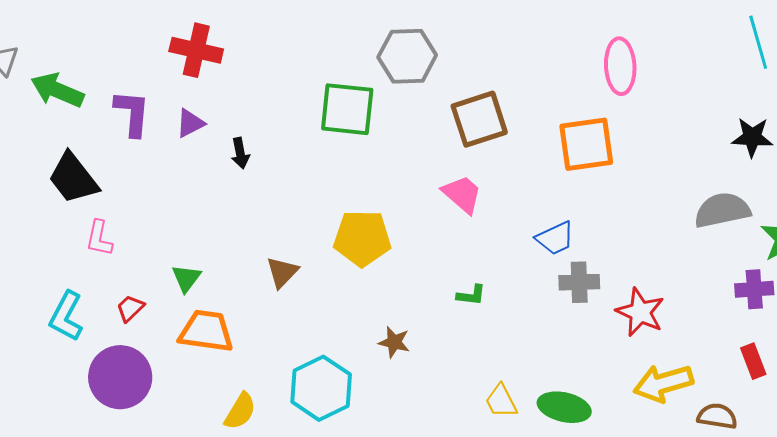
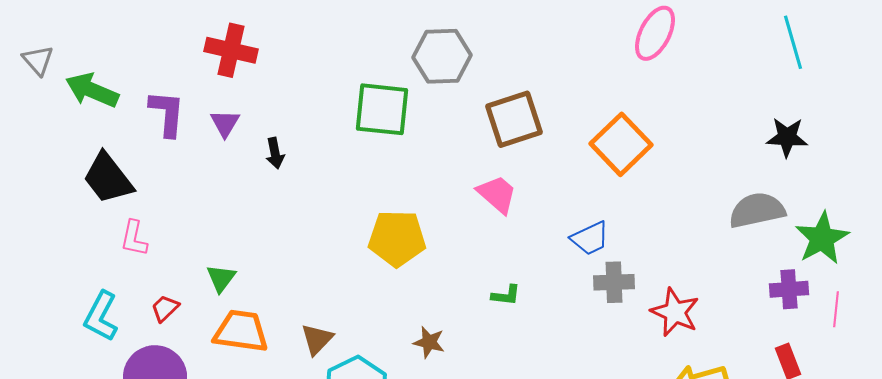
pink ellipse: (620, 66) -> (655, 33), moved, turned 30
purple triangle: (190, 123) -> (225, 123), turned -32
orange square: (586, 144) -> (621, 144), turned -36
brown triangle: (282, 272) -> (317, 339), moved

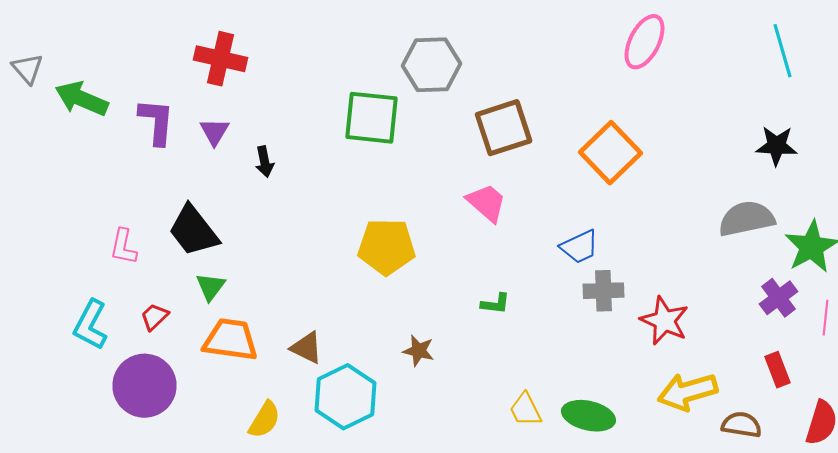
black trapezoid: (108, 178) -> (194, 231), moved
purple cross: (789, 289) -> (778, 298), turned -33
brown triangle: (317, 339) -> (306, 348), turned -48

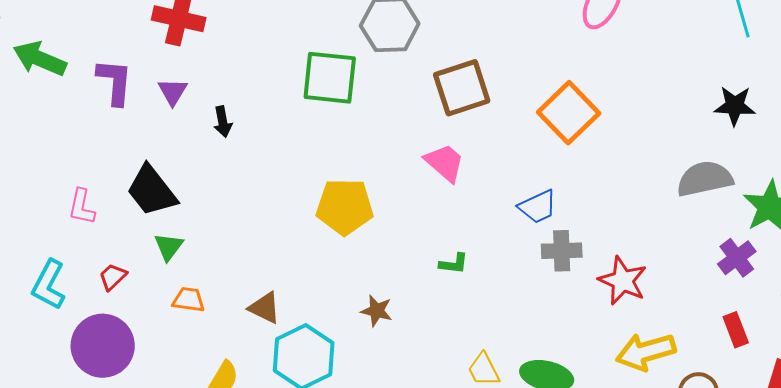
orange trapezoid: (230, 340) -> (189, 300), size x0.6

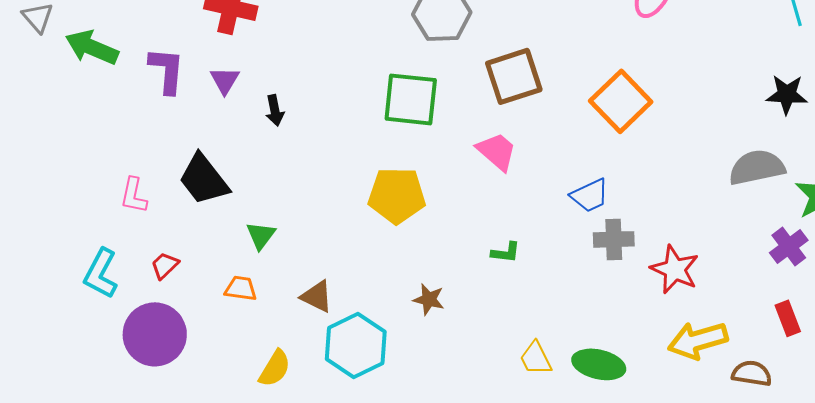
green square: (330, 78) -> (411, 99), moved
green triangle: (169, 247) -> (261, 235), moved

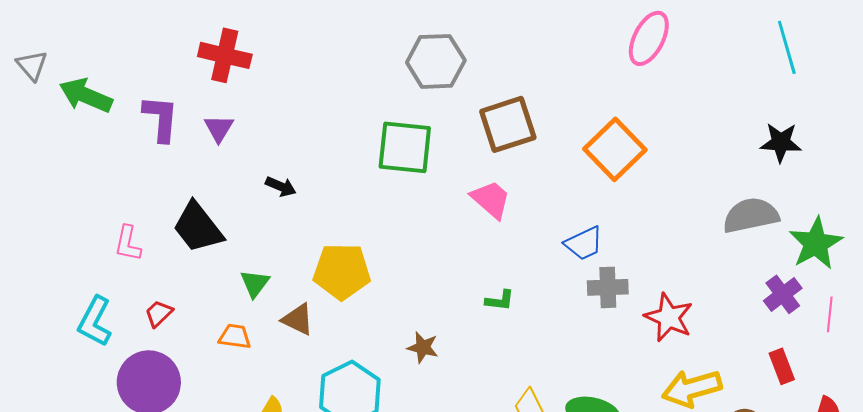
black arrow: (275, 110) -> (281, 186), moved, turned -56
yellow pentagon: (397, 195) -> (342, 271), moved
brown triangle: (317, 296) -> (298, 319), moved

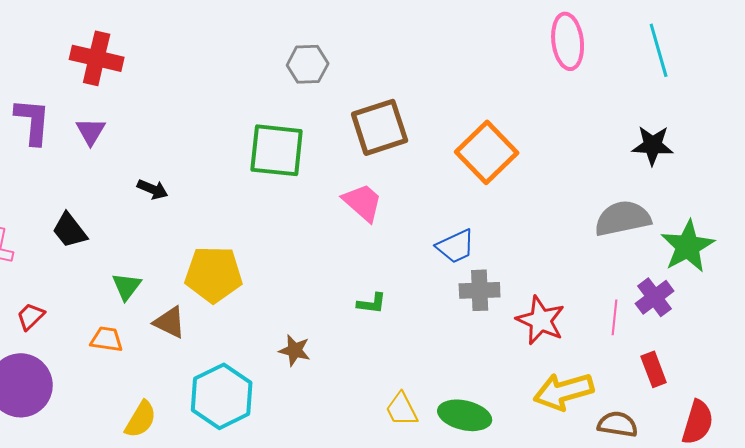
pink ellipse: (649, 38) -> (568, 41), moved, turned -34
gray hexagon: (436, 61) -> (308, 64), size x0.7
black trapezoid: (198, 227) -> (70, 230), size x0.7
pink line: (830, 314) -> (615, 317), moved

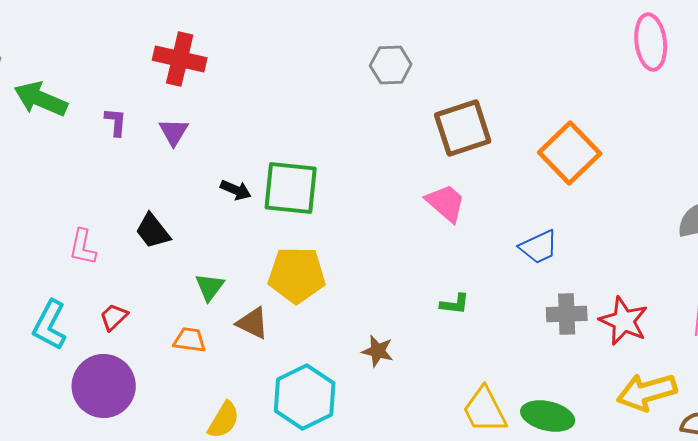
purple L-shape: (33, 121) -> (116, 122), size x0.6
green square: (277, 150) -> (291, 188), moved
gray cross: (480, 290) -> (567, 314), moved
yellow trapezoid: (402, 409) -> (485, 410), size x1.4

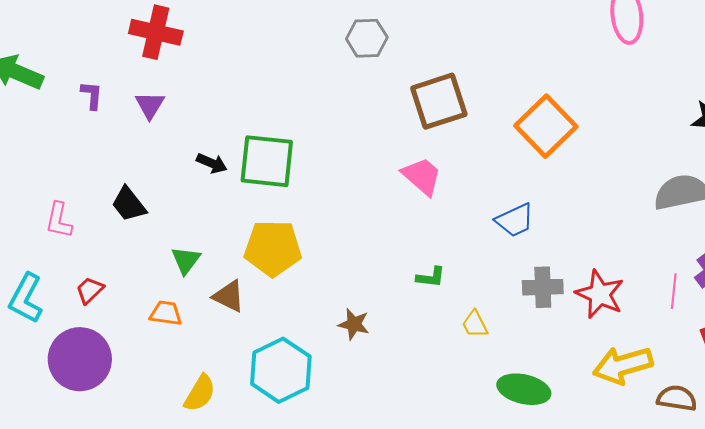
yellow trapezoid: (485, 410) -> (475, 324), moved, size x0.6

